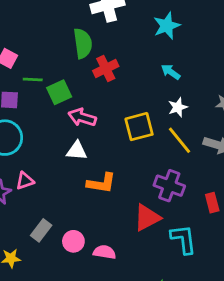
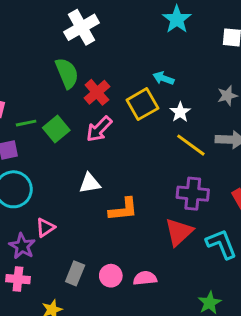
cyan star: (167, 26) -> (177, 19), moved
pink arrow: (82, 117) -> (99, 129), moved, turned -48
yellow square: (139, 127) -> (142, 104), moved

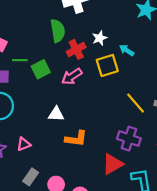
white star: (180, 112) -> (100, 38), moved
pink triangle: (45, 228) -> (24, 144), moved

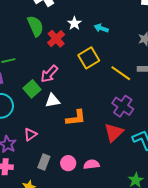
yellow square: (107, 65) -> (89, 58), moved
green square: (41, 69) -> (32, 89), moved
pink arrow: (72, 76) -> (49, 74), moved
purple cross: (129, 139) -> (123, 106), turned 30

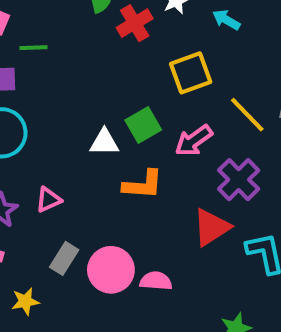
pink arrow: (49, 74) -> (194, 141), moved
green square: (32, 89) -> (143, 125), moved
pink circle: (68, 163) -> (111, 270), size x1.5

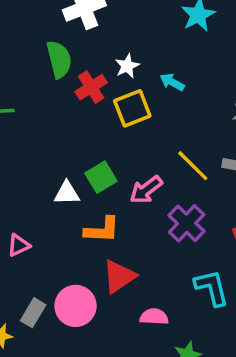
yellow square: (191, 73) -> (132, 108), moved
red triangle: (211, 227) -> (119, 276), moved
gray rectangle: (64, 258) -> (33, 313), moved
pink semicircle: (156, 281) -> (154, 317), moved

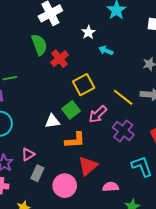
white star: (127, 66) -> (88, 32), moved
yellow square: (132, 108) -> (84, 85), moved
gray rectangle: (33, 313) -> (37, 173), moved

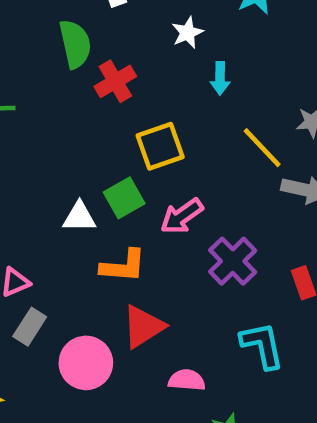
cyan arrow: (106, 51) -> (220, 78), turned -120
yellow line: (123, 97) -> (262, 148), moved

